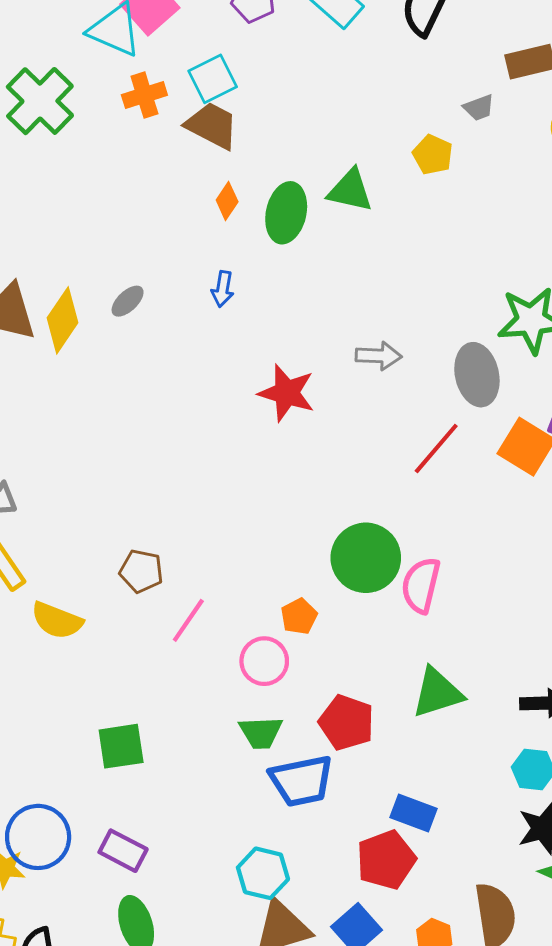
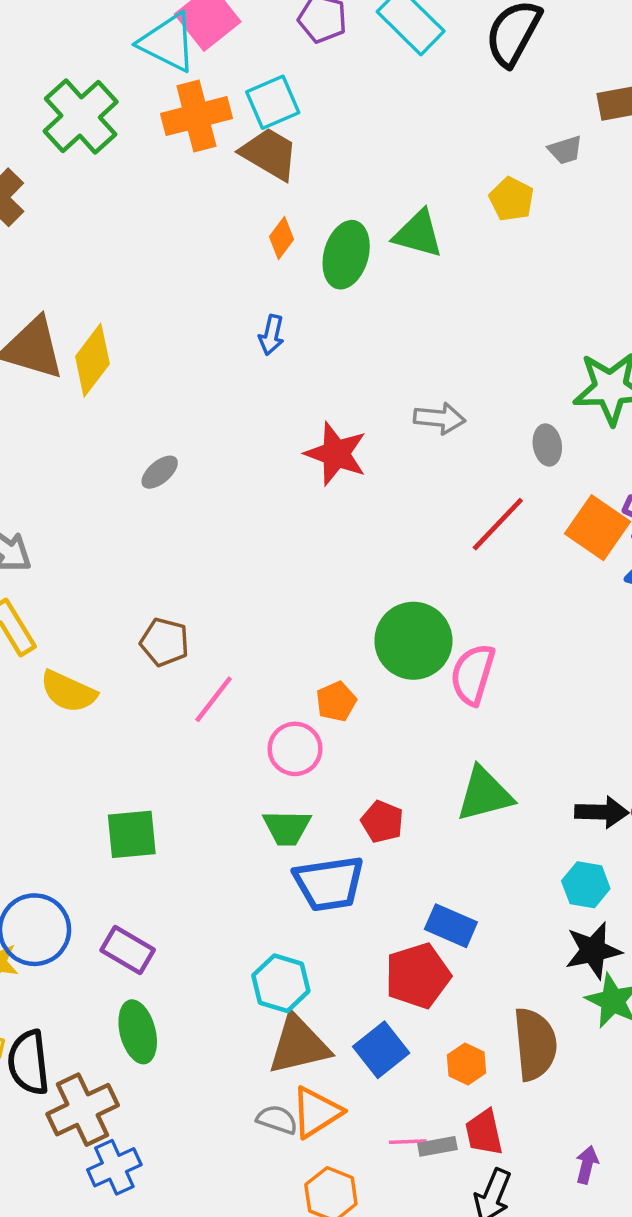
orange cross: (144, 95) -> (196, 116), size x1.4
gray ellipse: (128, 301) -> (160, 472), moved
gray ellipse: (477, 375) -> (547, 445), size x0.6
red pentagon: (347, 722) -> (382, 822), size x0.7

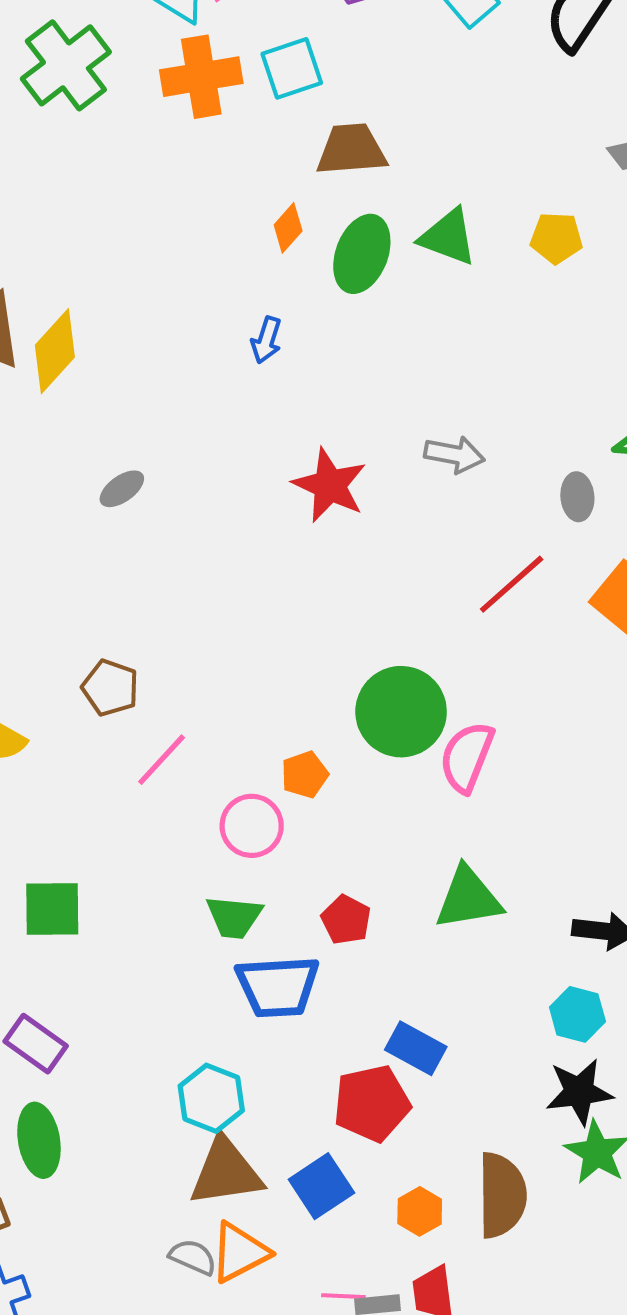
brown trapezoid: (269, 154) -> (351, 150), moved, turned -40
yellow pentagon: (511, 199) -> (556, 238), moved, turned -30

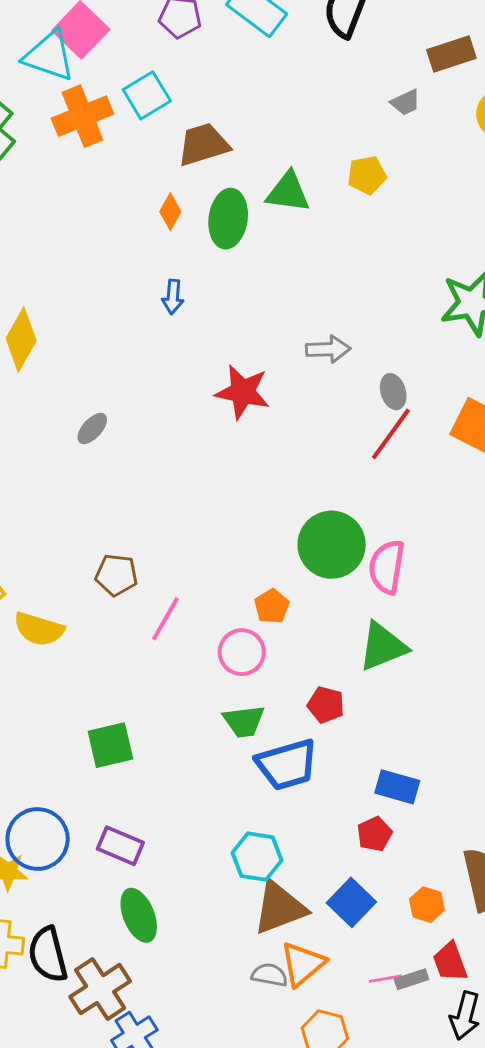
gray ellipse: (577, 497) -> (393, 392), moved
green triangle: (468, 898) -> (383, 647), moved
red pentagon: (372, 1103) -> (374, 834), size x0.6

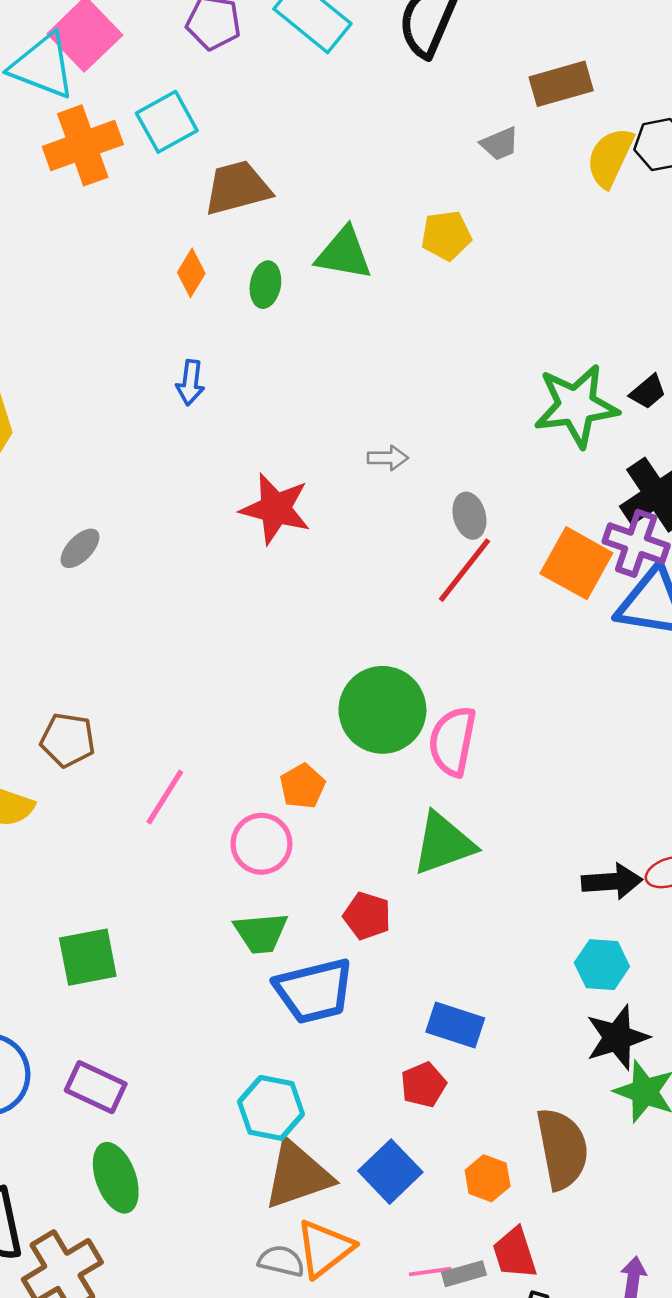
green ellipse: (228, 219) -> (265, 285), size x0.6
gray arrow: (328, 349) -> (388, 458), size x0.7
brown pentagon: (116, 575) -> (68, 740), moved

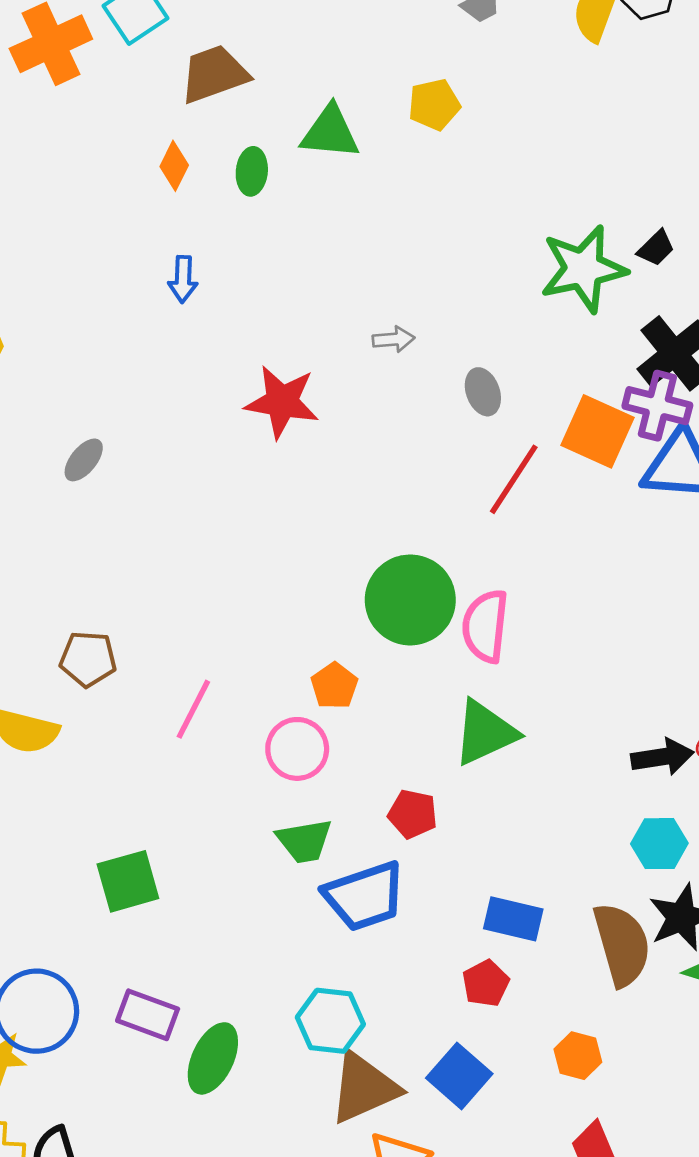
red line: (464, 570) -> (514, 479), moved
brown semicircle: (562, 1149) -> (622, 944), moved
green ellipse: (116, 1178) -> (213, 1058), moved, turned 50
orange hexagon: (488, 1178) -> (578, 1056), moved

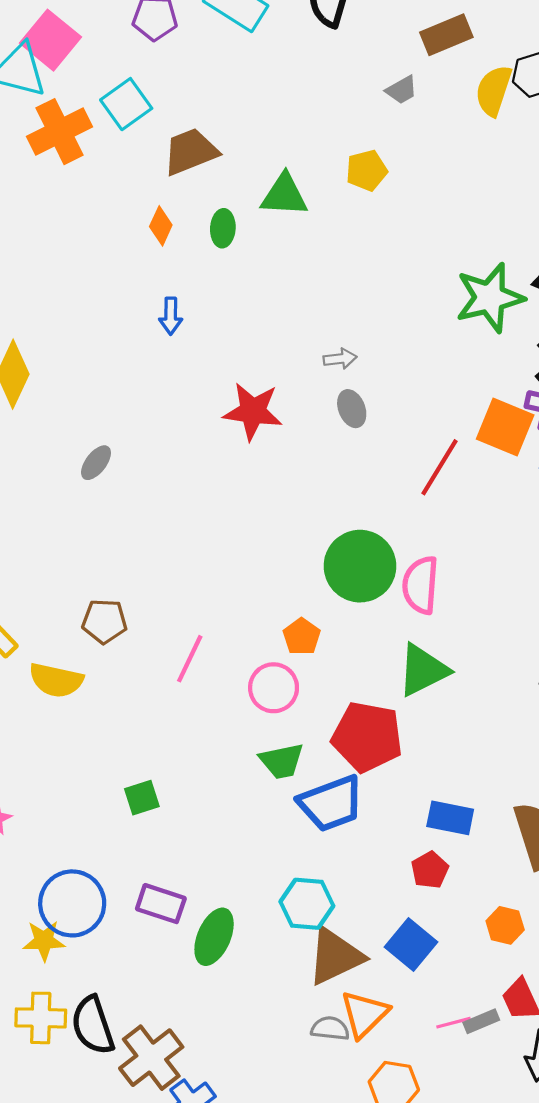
gray ellipse: (483, 392) -> (352, 409), moved
red pentagon: (413, 814) -> (367, 737), size x1.8
green square: (128, 881) -> (142, 798), size x0.7

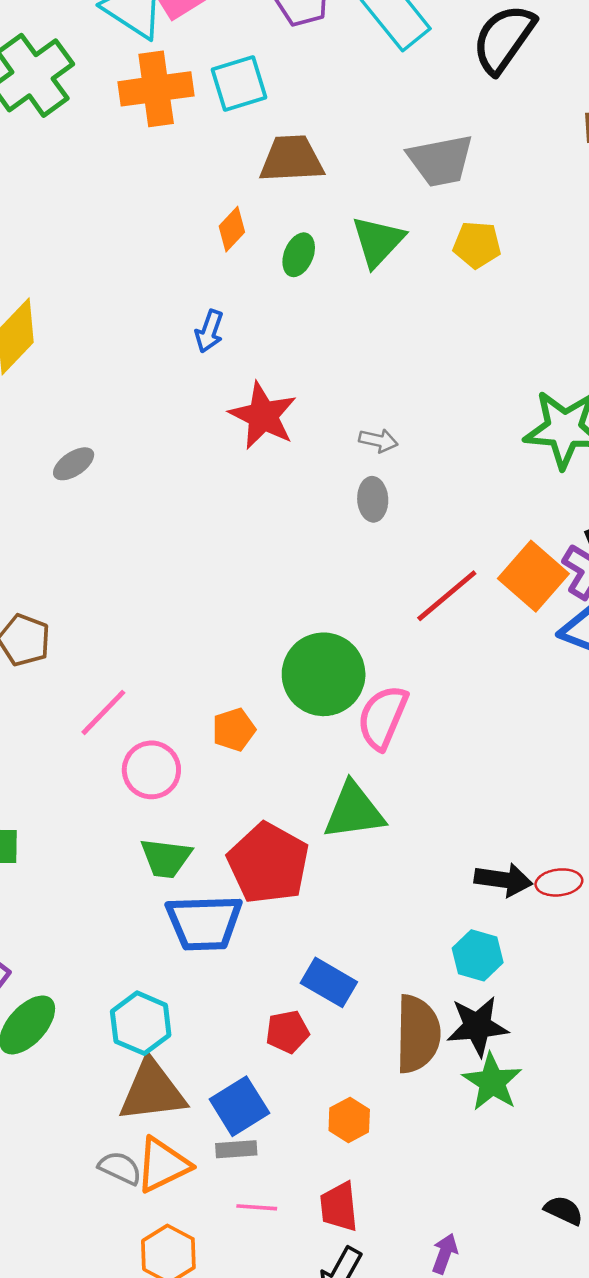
gray trapezoid: (402, 90) -> (441, 161), moved, size x1.8
green triangle: (284, 195) -> (378, 241), turned 51
red star: (253, 411) -> (263, 416), moved
pink circle: (274, 688) -> (151, 770), moved
gray rectangle: (481, 1021) -> (236, 1149), moved

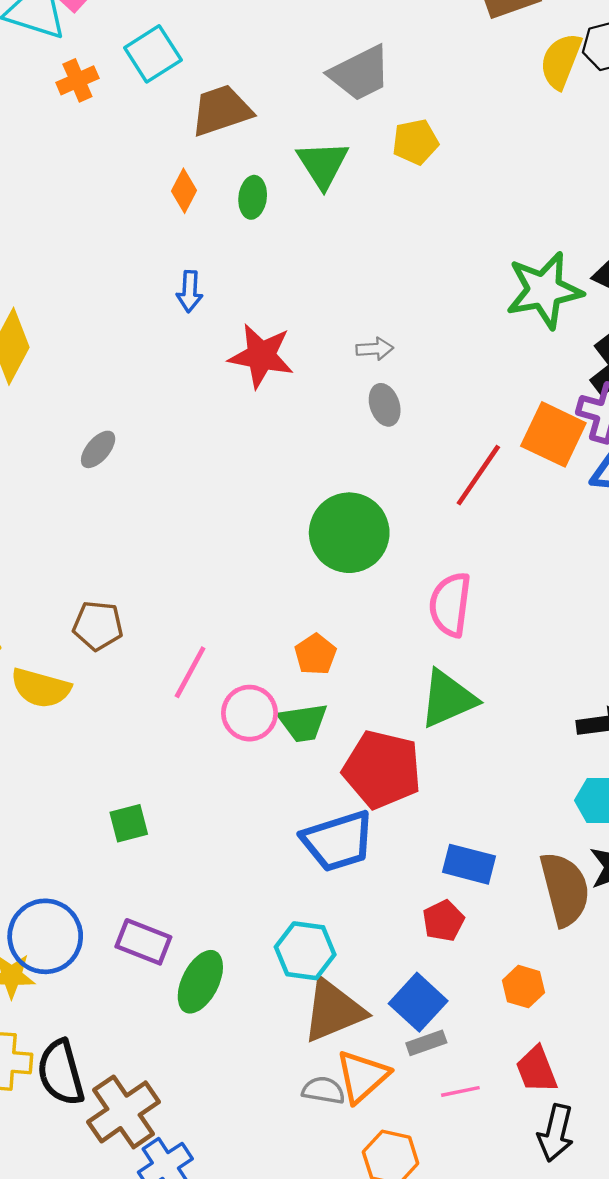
orange cross: (156, 89) -> (77, 80), size x0.6
green circle: (324, 674) -> (349, 533), moved
green trapezoid: (166, 858) -> (303, 722), moved

